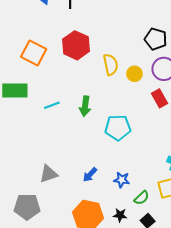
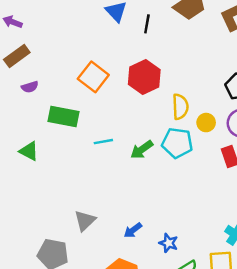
green arrow: (85, 106) -> (142, 150), turned 36
cyan pentagon: (118, 128) -> (177, 143), moved
gray triangle: (49, 174) -> (85, 221), turned -36

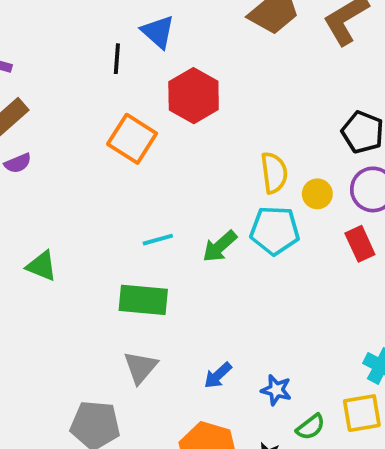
black line: (147, 24) -> (117, 59), moved
red hexagon: (144, 77) -> (194, 96), moved
purple semicircle: (30, 87) -> (18, 163), moved
green rectangle: (63, 117) -> (143, 300), moved

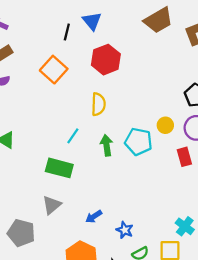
orange square: (132, 139) -> (54, 70), moved
yellow semicircle: (274, 173) -> (98, 104), moved
cyan line: (158, 240) -> (73, 136), turned -49
green arrow: (220, 246) -> (107, 145), turned 114

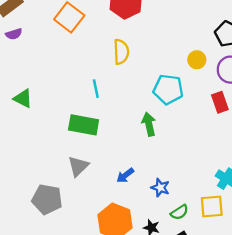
yellow circle: (165, 125) -> (197, 60), moved
cyan line: (73, 136) -> (96, 89), turned -42
green arrow: (107, 145) -> (149, 124), moved

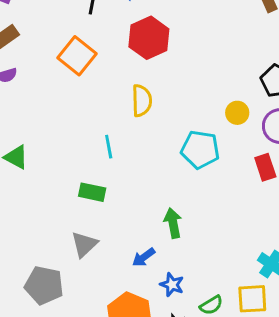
green arrow: (149, 124) -> (173, 223), moved
green rectangle: (84, 125) -> (92, 192), size x0.7
blue star: (160, 188) -> (172, 285), moved

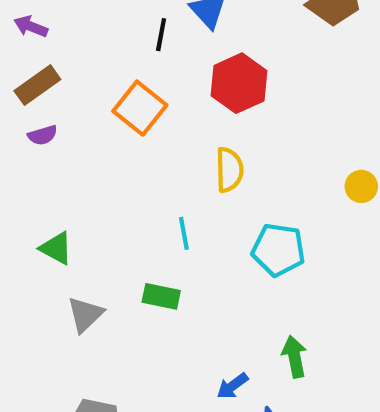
cyan pentagon: (200, 150) -> (278, 250), moved
green arrow: (173, 223) -> (294, 357), moved
gray triangle: (84, 244) -> (85, 314), moved

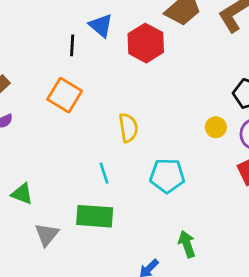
red hexagon: (239, 83) -> (146, 43), moved
green rectangle: (161, 296) -> (95, 216), size x1.5

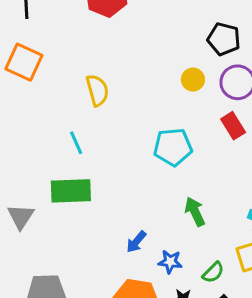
cyan pentagon: (167, 176) -> (173, 147), moved
green arrow: (187, 244) -> (195, 212), moved

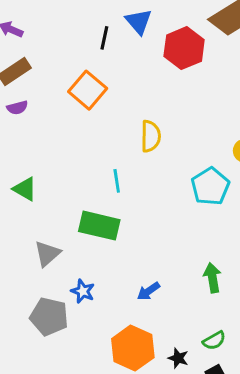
cyan pentagon: (173, 147) -> (210, 186), moved, turned 30
gray triangle: (21, 216) -> (47, 254), moved
blue star: (170, 262) -> (83, 291), moved

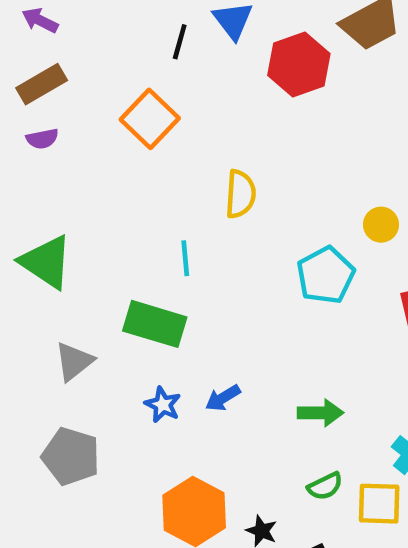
green triangle: (25, 189) -> (46, 262), size x1.5
green arrow: (212, 278) -> (320, 413), turned 96
blue star: (83, 291) -> (163, 405), moved
blue arrow: (148, 291) -> (223, 398), moved
green semicircle: (214, 341) -> (325, 486), moved

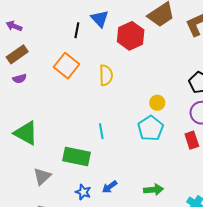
yellow semicircle: (240, 194) -> (106, 75), moved
yellow circle: (381, 225) -> (157, 103), moved
cyan line: (185, 258) -> (101, 131), moved

